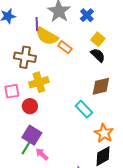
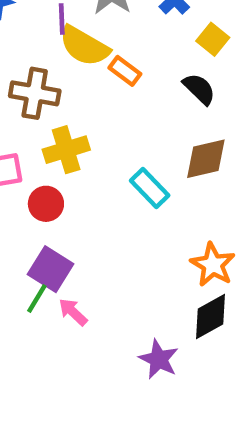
yellow square: (98, 39) -> (213, 39), moved
cyan rectangle: (84, 109) -> (150, 188), moved

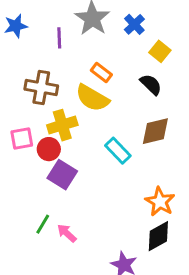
yellow semicircle: (84, 46) -> (92, 98), moved
red circle: (46, 204) -> (49, 149), moved
purple square: (50, 269) -> (62, 175), moved

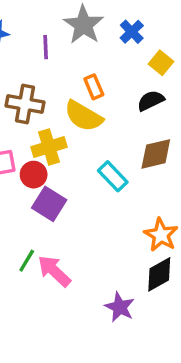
orange rectangle: (101, 72) -> (94, 87), turned 30
black semicircle: (151, 84) -> (151, 101), turned -70
pink arrow: (67, 233) -> (54, 271), size x1.5

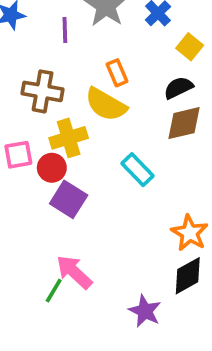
brown diamond: (156, 154) -> (184, 123), moved
green line: (27, 261) -> (54, 291), moved

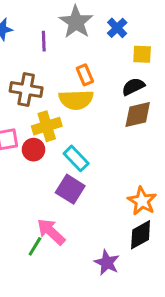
yellow square: (190, 47) -> (142, 54), turned -36
yellow semicircle: (106, 104) -> (76, 100), turned -32
cyan rectangle: (137, 170) -> (76, 158), moved
purple square: (69, 199) -> (70, 189), moved

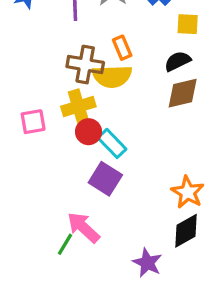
brown cross: (26, 89) -> (85, 65), moved
red circle: (33, 150) -> (89, 132), moved

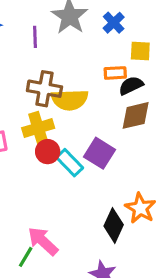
orange rectangle: (122, 48) -> (115, 73), moved, turned -70
purple square: (105, 179) -> (99, 153), moved
black diamond: (186, 231) -> (114, 225), moved, turned -36

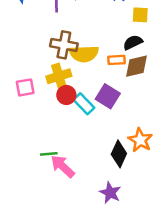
orange rectangle: (115, 73) -> (116, 60), moved
green line: (26, 257) -> (49, 154), moved, turned 54

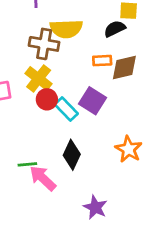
black semicircle: (133, 42) -> (115, 29), moved
yellow semicircle: (84, 54) -> (66, 29), moved
yellow cross: (59, 76) -> (39, 79), turned -35
black diamond: (119, 154) -> (72, 155), moved

